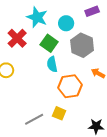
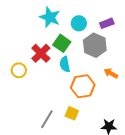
purple rectangle: (92, 11) -> (107, 23), moved
red cross: (17, 38) -> (41, 53), moved
gray line: (34, 119) -> (47, 119), turned -30

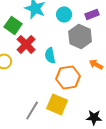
green square: (62, 43) -> (13, 25), moved
yellow square: (72, 113) -> (57, 104), size x1.5

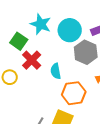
cyan circle: (64, 14) -> (70, 30), size x1.5

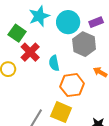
cyan star: (41, 24) -> (39, 16), turned 30

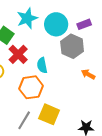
orange hexagon: (72, 85) -> (31, 87), moved

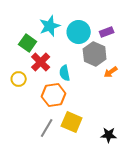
orange arrow: (88, 74) -> (111, 72), moved, turned -64

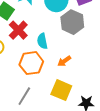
orange arrow: (111, 72) -> (64, 61), moved
yellow square: (72, 122) -> (61, 90), moved

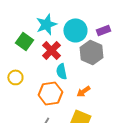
red cross: (18, 30) -> (51, 50), moved

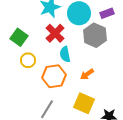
green square: (24, 41) -> (19, 37), moved
yellow circle: (15, 77) -> (28, 60), moved

